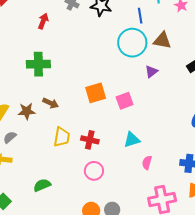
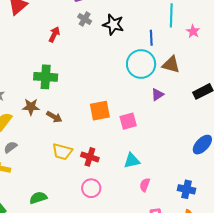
brown star: (27, 111) -> (31, 107), moved
yellow trapezoid: (62, 137) -> (62, 152), turned 90

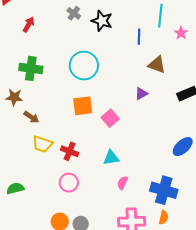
red arrow: (54, 34) -> (29, 25), moved
cyan circle: (141, 64) -> (84, 66), moved
brown arrow: (54, 117) -> (31, 117), moved
pink square: (128, 121) -> (110, 118), turned -30
blue cross: (186, 189) -> (164, 190), size x1.5

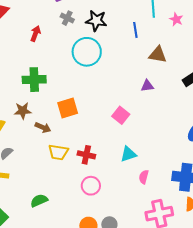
red arrow: (29, 25) -> (35, 34), moved
cyan circle: (84, 66) -> (87, 52), moved
purple triangle: (141, 94) -> (147, 86), turned 32
orange square: (83, 106) -> (68, 108), moved

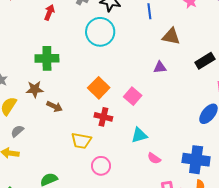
orange square: (68, 108) -> (99, 88), moved, turned -30
yellow trapezoid: (58, 152) -> (81, 141), moved
red cross: (86, 155) -> (103, 117), moved
pink semicircle: (144, 177) -> (154, 158), turned -72

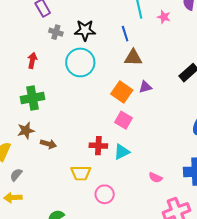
red arrow: (49, 12) -> (32, 60), moved
brown triangle: (171, 36) -> (133, 58), moved
orange square: (99, 88) -> (122, 92), moved
cyan triangle: (139, 135) -> (122, 152), moved

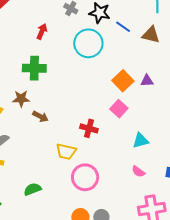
blue line: (125, 34) -> (123, 27), moved, turned -49
brown triangle: (133, 58) -> (151, 35), moved
cyan triangle: (122, 152) -> (141, 141), moved
pink circle: (105, 194) -> (85, 177), size x1.4

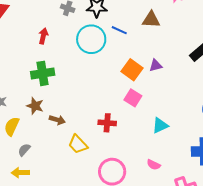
blue line: (123, 27) -> (119, 30), moved
brown star: (21, 99) -> (35, 106), turned 30
yellow trapezoid: (66, 152) -> (78, 144), moved, turned 45
pink semicircle: (138, 171) -> (154, 165), moved

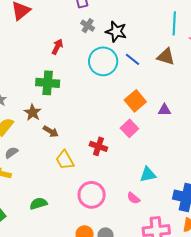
purple triangle: (156, 65) -> (165, 110), moved
cyan triangle: (160, 125) -> (148, 174), moved

